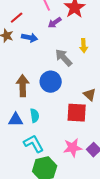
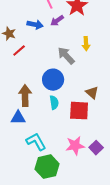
red line: (17, 18) -> (19, 51), moved
blue arrow: (30, 38) -> (35, 25), moved
brown arrow: (23, 86) -> (25, 96), moved
cyan semicircle: (35, 116) -> (54, 103), moved

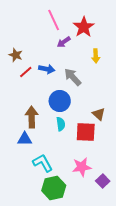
blue arrow: (35, 25) -> (47, 69), moved
yellow arrow: (86, 44) -> (96, 56), moved
purple square: (96, 148) -> (103, 181), moved

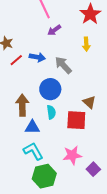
red star: (84, 27) -> (90, 14), moved
blue triangle: (25, 139) -> (32, 127), moved

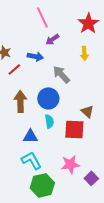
blue arrow: (37, 57) -> (35, 56), moved
brown arrow: (22, 105) -> (20, 101), moved

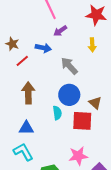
red star: (88, 23) -> (96, 15), turned -30
blue circle: (48, 98) -> (69, 95), moved
blue triangle: (30, 136) -> (26, 128), moved
cyan L-shape: (31, 160) -> (23, 152), moved

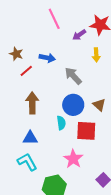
purple arrow: (60, 31) -> (79, 35), moved
brown triangle: (95, 103) -> (99, 105), moved
pink star: (78, 156) -> (73, 159), moved, turned -30

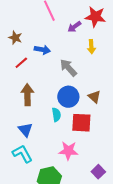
brown star: (16, 54) -> (15, 38), moved
blue triangle: (30, 138) -> (25, 130), turned 49
pink star: (73, 159) -> (68, 151), turned -30

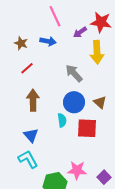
yellow arrow: (91, 47) -> (97, 52), size x1.6
blue arrow: (42, 50) -> (48, 41), moved
pink star: (68, 151) -> (77, 170), moved

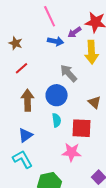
blue arrow: (48, 41) -> (56, 41), moved
blue circle: (74, 102) -> (57, 95), moved
blue triangle: (31, 135) -> (26, 135), turned 35
pink star: (77, 170) -> (72, 152), moved

